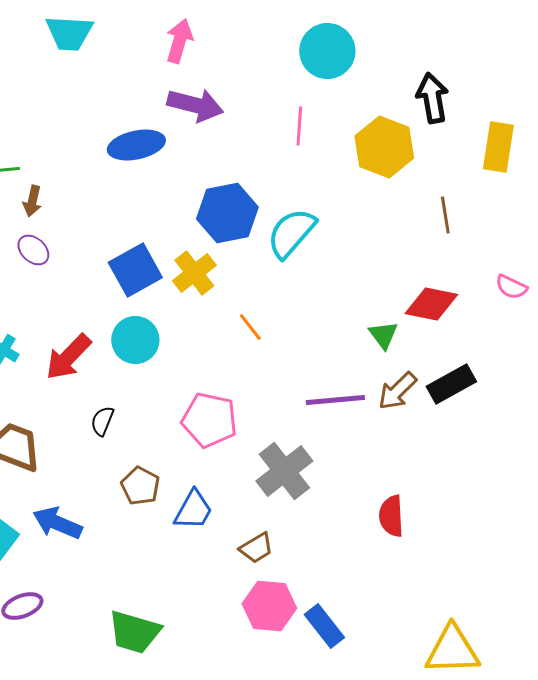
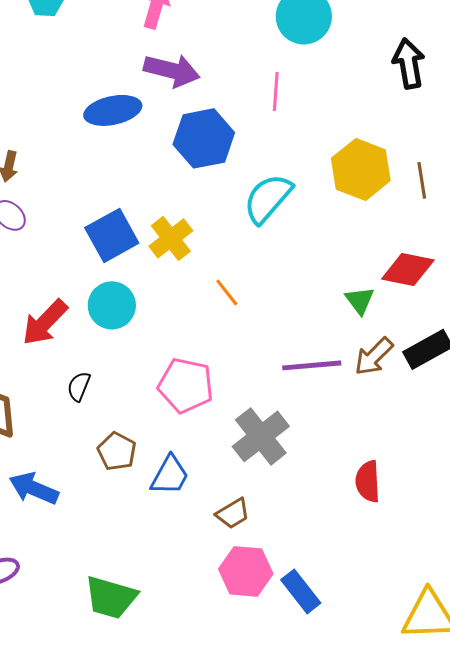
yellow hexagon: (384, 147) -> (361, 169), moved
blue hexagon: (227, 213) -> (204, 138), moved

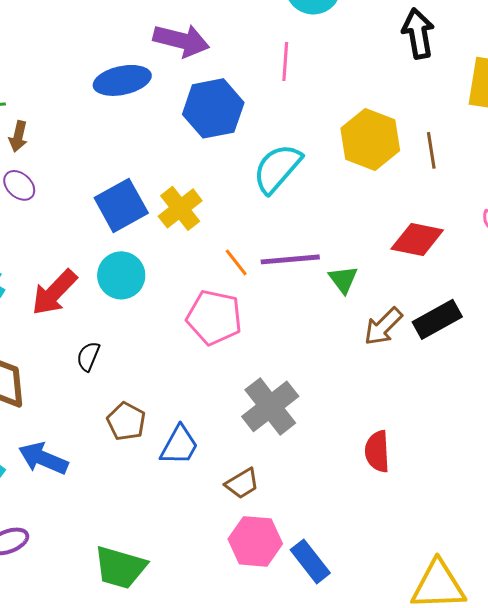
green triangle: (360, 300) -> (343, 279), moved
purple line: (312, 365) -> (290, 259), moved
pink pentagon: (186, 385) -> (214, 317), moved

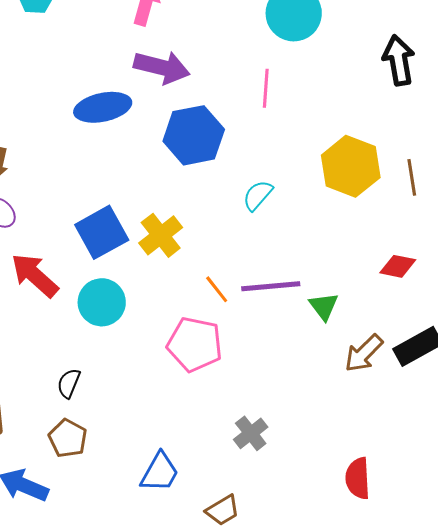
cyan semicircle: (277, 168) -> (258, 195), size x0.6
red diamond: (417, 239) -> (398, 266), size x0.7
red arrow: (54, 292) -> (35, 275), moved, turned 88
gray cross: (270, 406) -> (251, 433), size x0.6
brown pentagon: (126, 421) -> (68, 438), moved

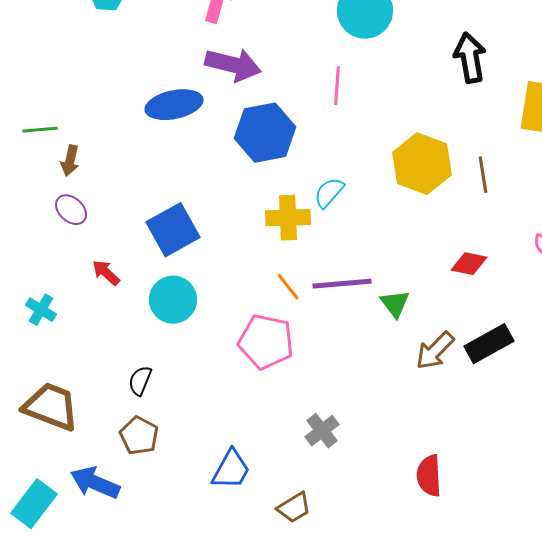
yellow cross: (161, 235) -> (288, 218), moved, turned 36
red arrow: (35, 275) -> (106, 273), size x0.6

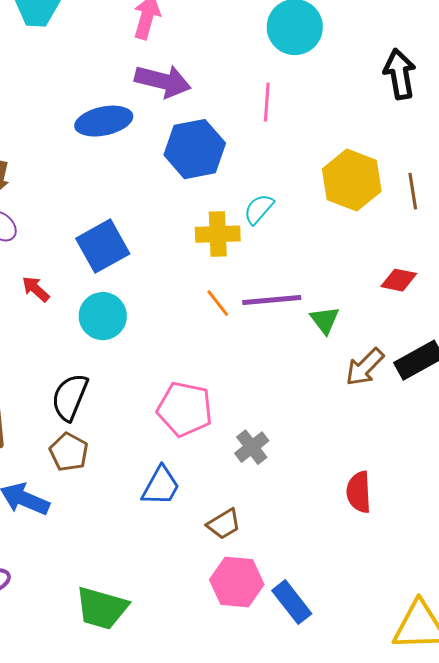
pink pentagon: (266, 342) -> (185, 409), moved
black semicircle: (140, 381) -> (70, 397), size x1.6

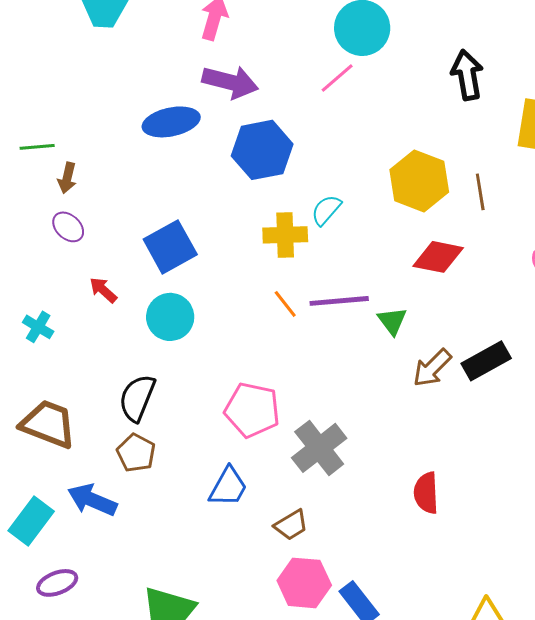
pink line: (267, 102) -> (337, 78), moved, turned 45
red diamond: (399, 280) -> (438, 257), moved, size x1.4
gray cross: (252, 447) -> (319, 448), size x1.6

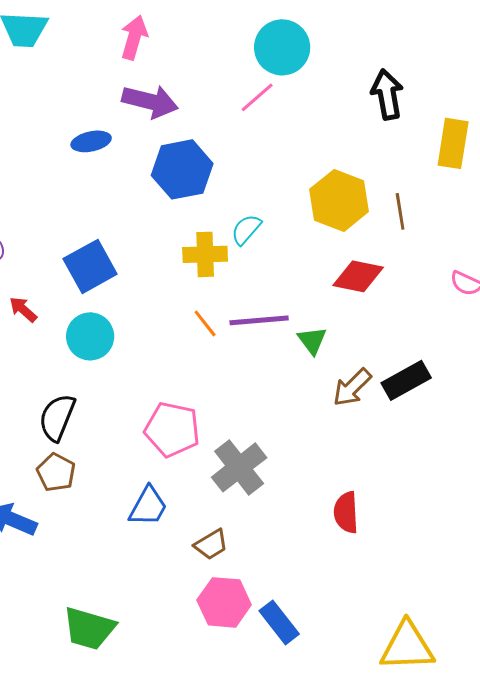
blue ellipse: (171, 122) -> (91, 141), size x0.7

